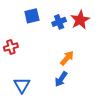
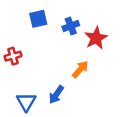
red star: (80, 20) -> (96, 38), moved
blue arrow: (61, 79) -> (56, 95), moved

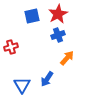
blue cross: (71, 26) -> (58, 35), moved
red star: (96, 38) -> (58, 14), moved

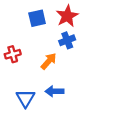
orange arrow: (67, 58) -> (49, 61), moved
blue arrow: (47, 79) -> (54, 91), turned 56

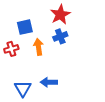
blue square: (37, 18) -> (25, 27), moved
orange arrow: (49, 61) -> (38, 47), moved, turned -49

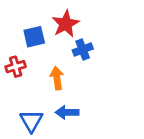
red star: (60, 15) -> (66, 24), moved
orange arrow: (38, 47) -> (57, 78), moved

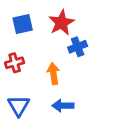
blue square: (34, 37) -> (23, 24), moved
blue triangle: (31, 121) -> (19, 106), moved

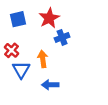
red cross: (15, 63) -> (12, 50), turned -32
blue triangle: (19, 106) -> (21, 70), moved

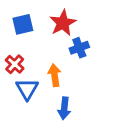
blue arrow: (50, 85) -> (64, 108), turned -84

